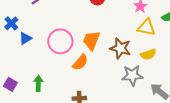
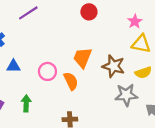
blue triangle: (25, 38) -> (13, 66), moved, turned 32
pink circle: (60, 41) -> (47, 71), moved, size x0.7
orange semicircle: (80, 62) -> (71, 81), turned -66

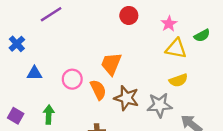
red circle: (89, 12) -> (129, 15), moved
brown star: (113, 66) -> (126, 98), moved

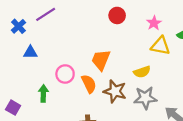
blue cross: (17, 44) -> (18, 26), moved
blue triangle: (34, 73) -> (30, 52), moved
yellow semicircle: (178, 80) -> (142, 72), moved
green arrow: (49, 115) -> (43, 93), moved

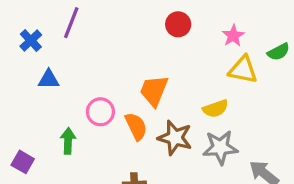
purple line: (46, 14) -> (71, 23), turned -36

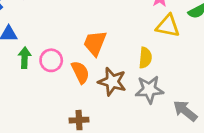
yellow semicircle: (215, 109) -> (145, 58), turned -66
green arrow: (68, 141) -> (25, 58), moved

